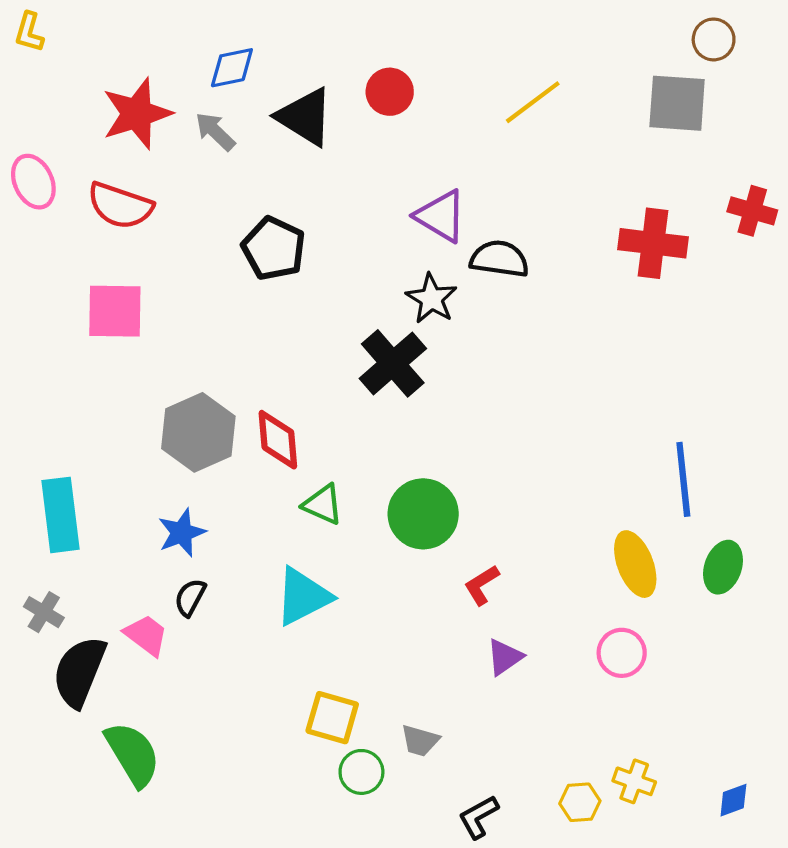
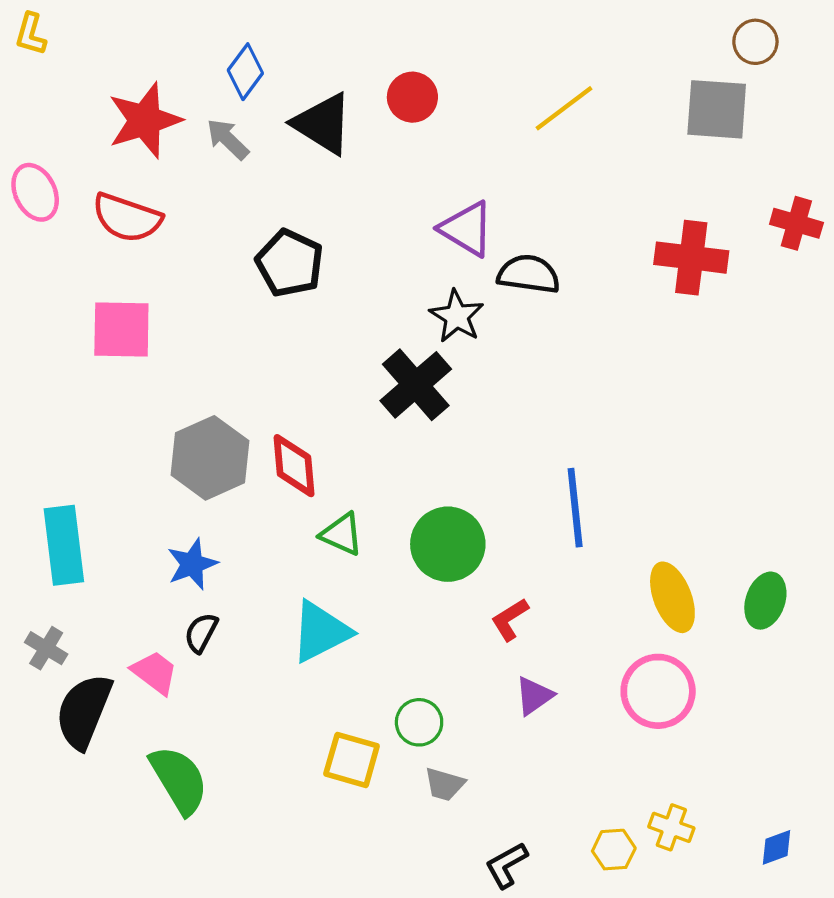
blue diamond: (232, 68) -> (245, 72), turned -42
blue line: (683, 479) -> (575, 508), moved
pink circle: (622, 653) -> (658, 691), size x1.4
green semicircle: (133, 754) -> (179, 780), moved
green circle: (361, 772) -> (419, 722), moved

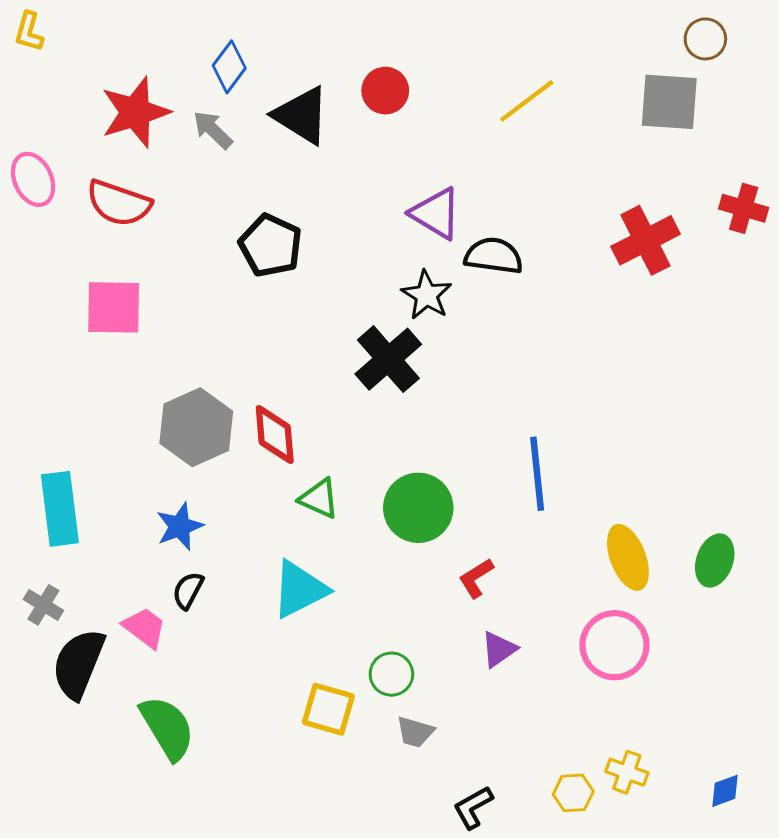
red cross: (691, 258) -> (646, 240), turned -34

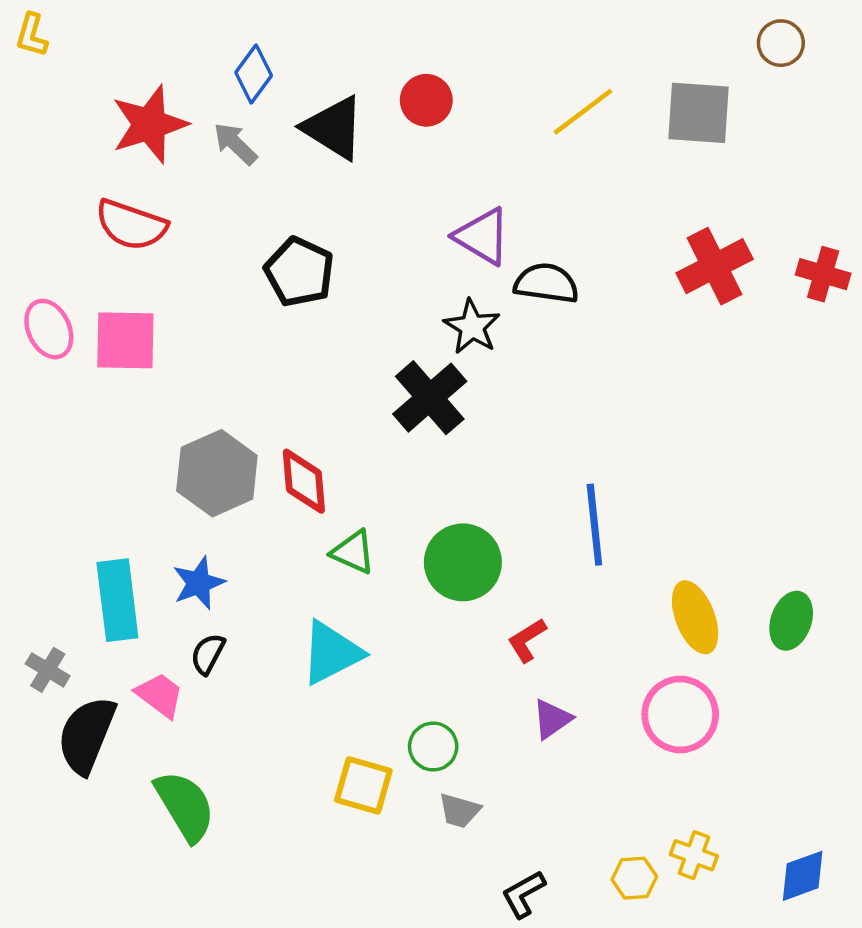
gray square: (669, 102) -> (699, 113), moved
pink ellipse: (33, 179) -> (49, 329), moved
red cross: (744, 208) -> (823, 274), moved
cyan rectangle: (60, 509) -> (117, 600), moved
blue diamond: (725, 791) -> (803, 876), size x1.4

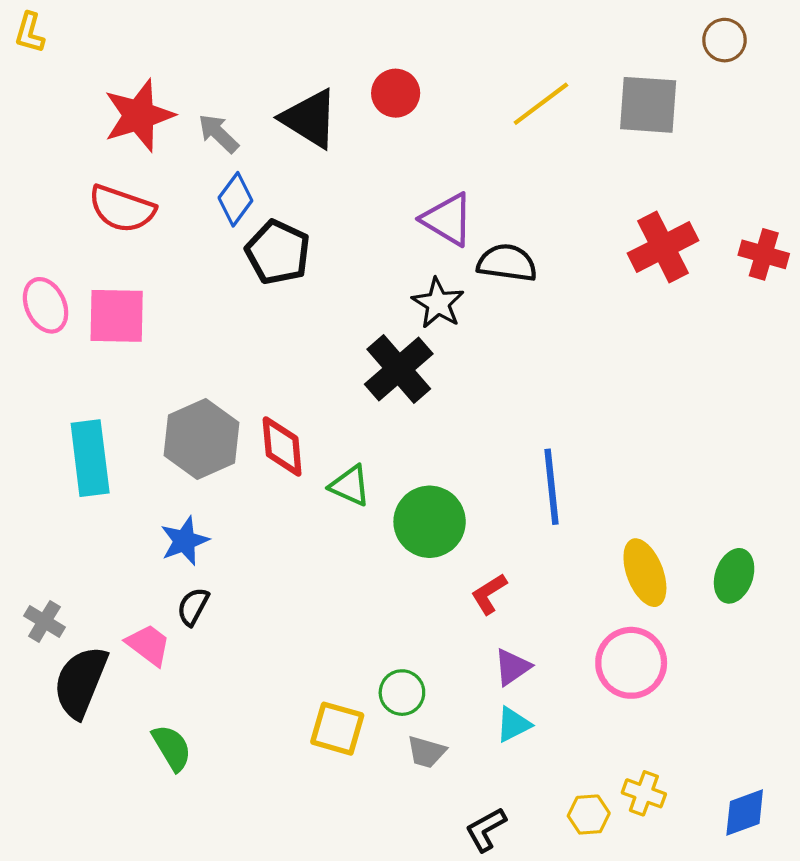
blue diamond: (254, 74) -> (235, 199), moved
green triangle: (353, 552) -> (350, 486), moved
cyan rectangle: (117, 600) -> (90, 458), moved
cyan triangle: (331, 653) -> (513, 724), moved, size x0.6
green semicircle: (185, 806) -> (172, 748), size x0.7

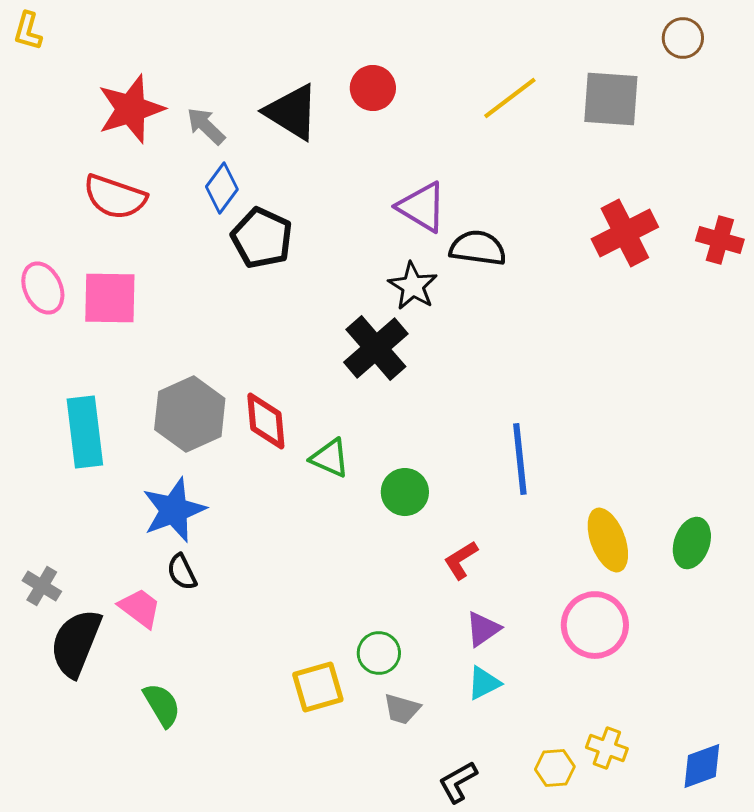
green circle: (430, 522) -> (405, 492), size x0.7
blue star: (184, 541) -> (174, 510), size x1.4
black semicircle: (193, 607) -> (182, 572), turned -54
yellow square: (337, 729) -> (318, 687), turned -32

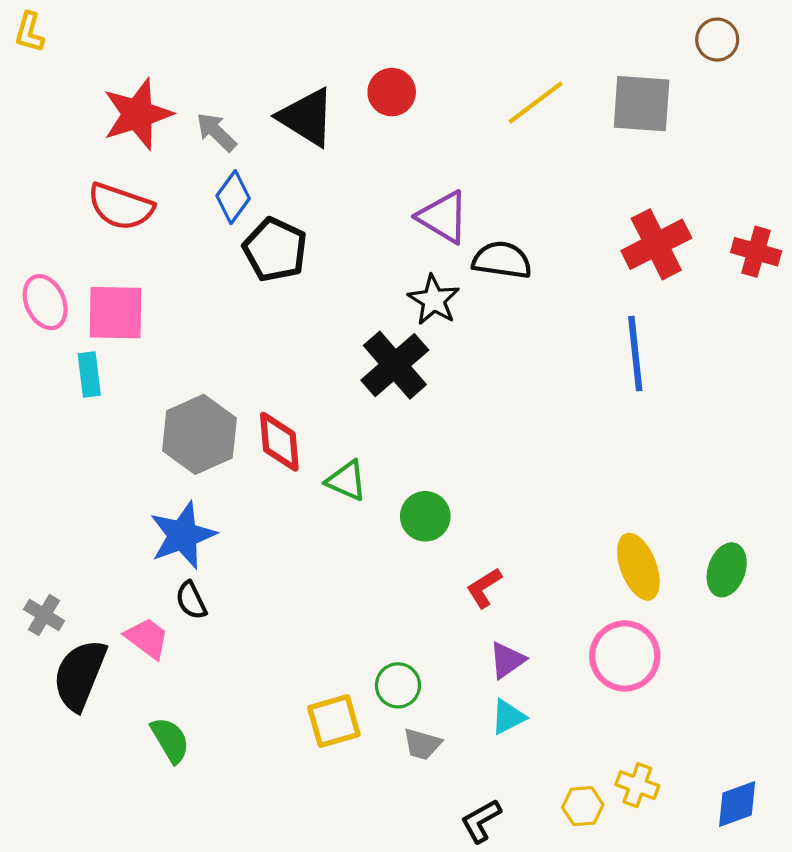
cyan rectangle: (85, 432) -> (89, 375), moved, size x0.6
blue line: (520, 459) -> (635, 354), moved

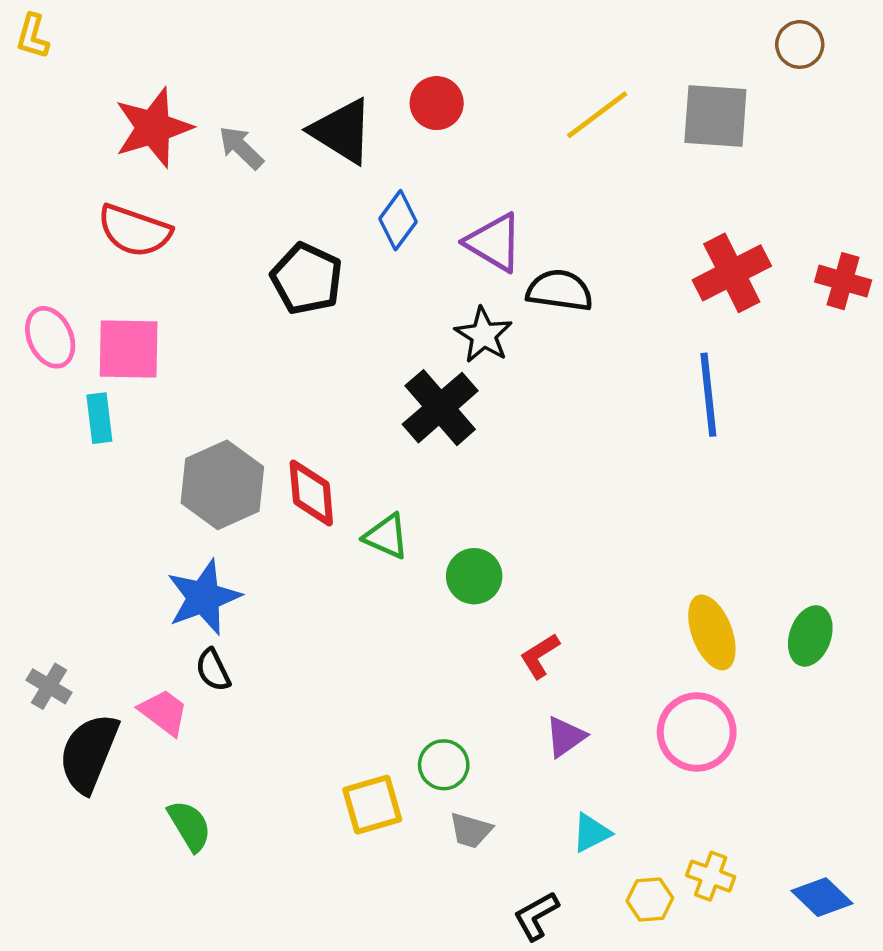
blue diamond: (233, 197) -> (398, 220), moved
cyan triangle: (508, 717) -> (591, 833), moved
blue diamond: (737, 804) -> (822, 897), turned 64

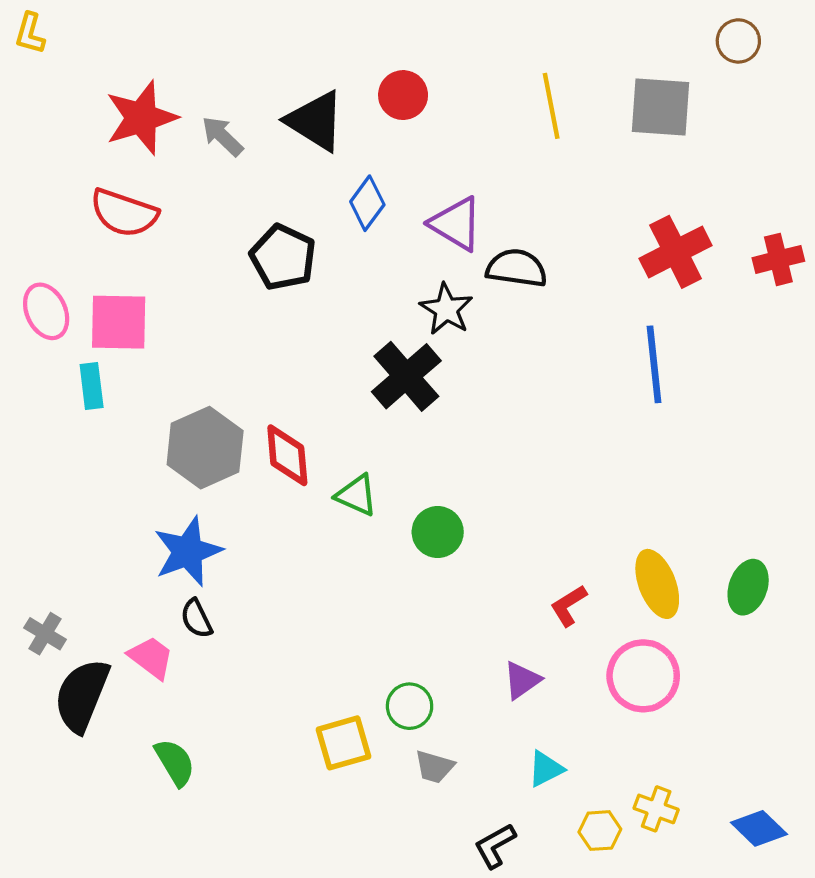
yellow line: (597, 115) -> (551, 106), turned -64
red cross: (843, 281) -> (778, 259), turned -30
red L-shape: (540, 656) -> (569, 606), moved

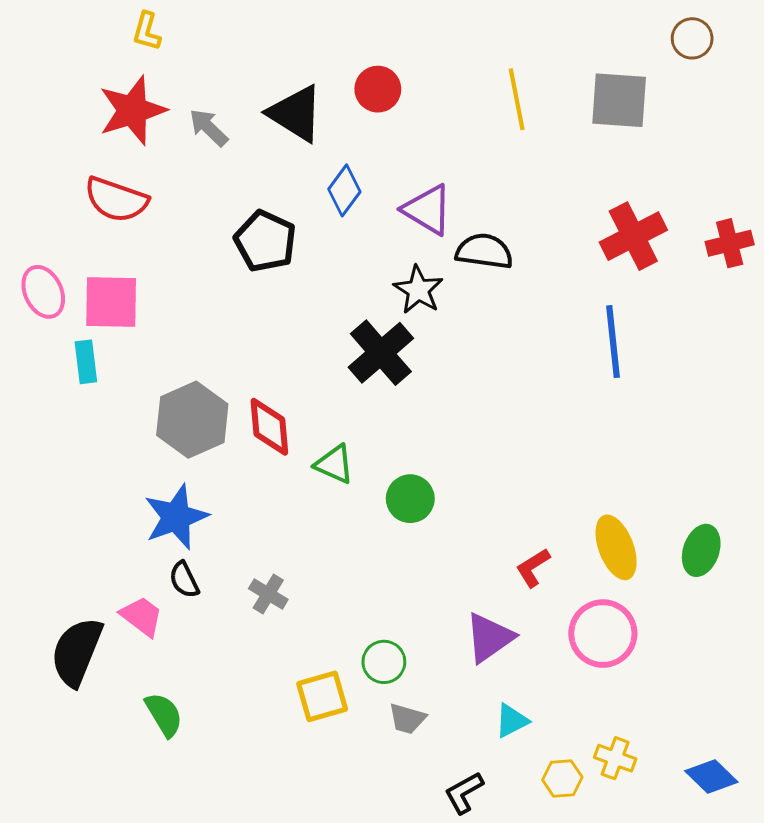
yellow L-shape: (30, 33) -> (147, 31), moved
gray cross: (45, 634) -> (268, 594), moved
purple triangle: (522, 680) -> (489, 638), size x1.4

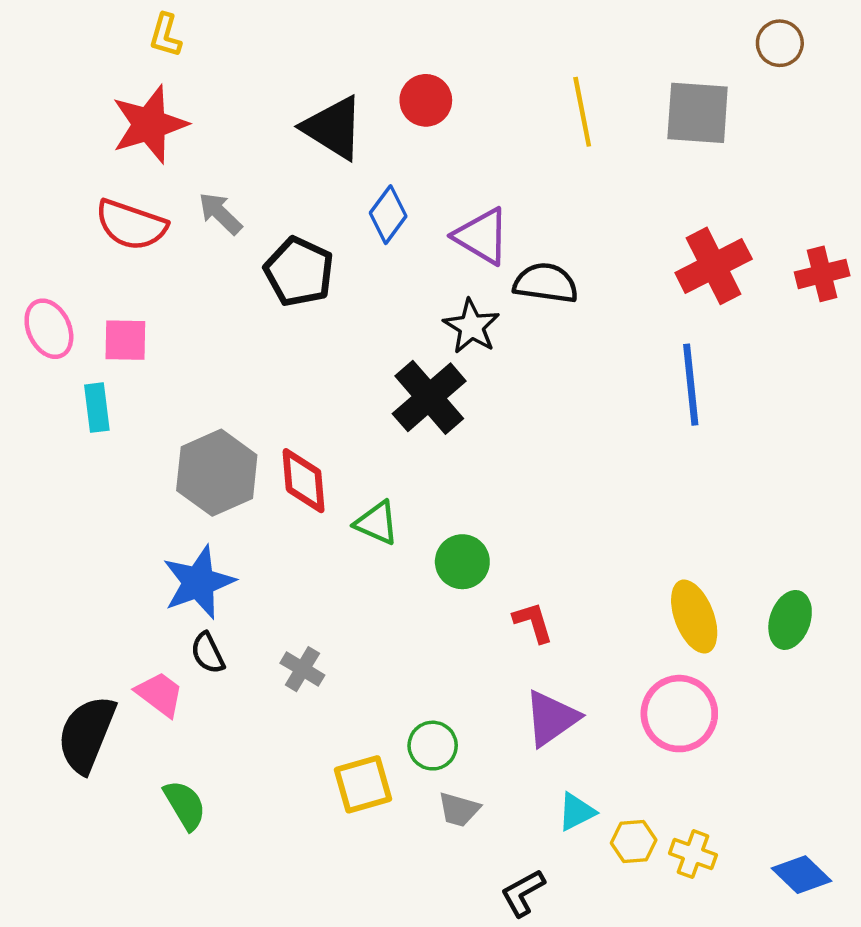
gray arrow: (209, 128) -> (220, 213), moved
pink square: (111, 302) -> (125, 340), size x0.7
red L-shape: (533, 568) -> (533, 622), moved, turned 105
yellow hexagon: (562, 778) -> (634, 842), moved

